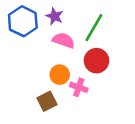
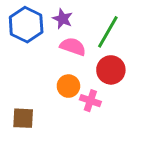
brown square: (47, 101) -> (23, 118), moved, turned 30

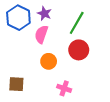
pink semicircle: (73, 47) -> (41, 34), moved, turned -90
pink cross: (90, 101) -> (64, 88), moved

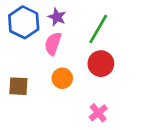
brown square: (16, 84) -> (18, 86), moved
pink cross: (64, 88) -> (98, 113), moved, turned 32

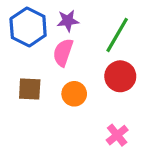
purple star: (57, 17) -> (68, 21), turned -30
brown square: (18, 86) -> (30, 89), moved

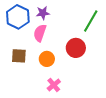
green line: (117, 35) -> (91, 21), moved
pink cross: (117, 135) -> (54, 85), moved

